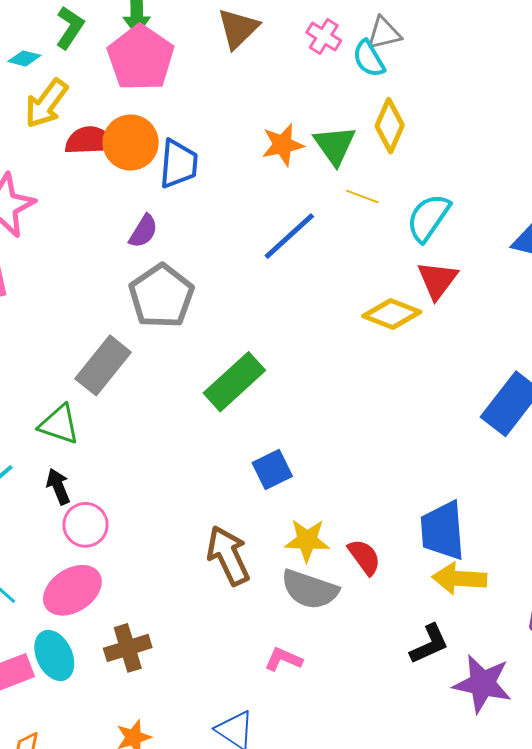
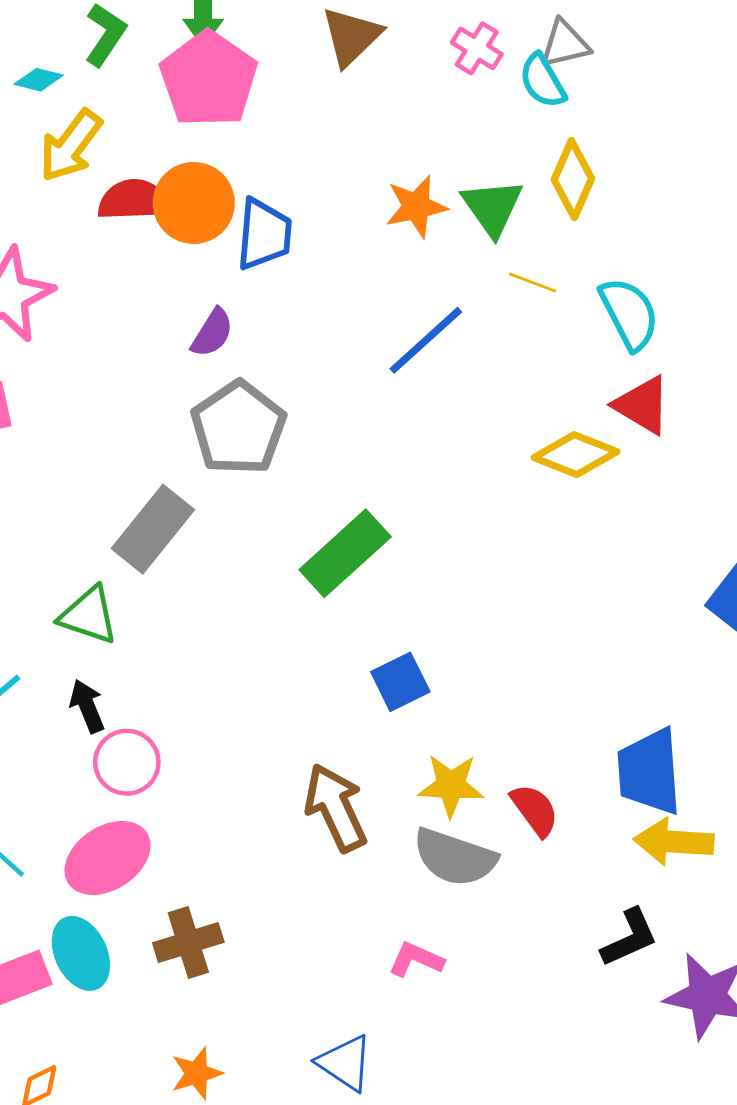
cyan semicircle: (428, 218) -> (629, 314), turned 118
red triangle: (437, 280) -> (642, 405), turned -36

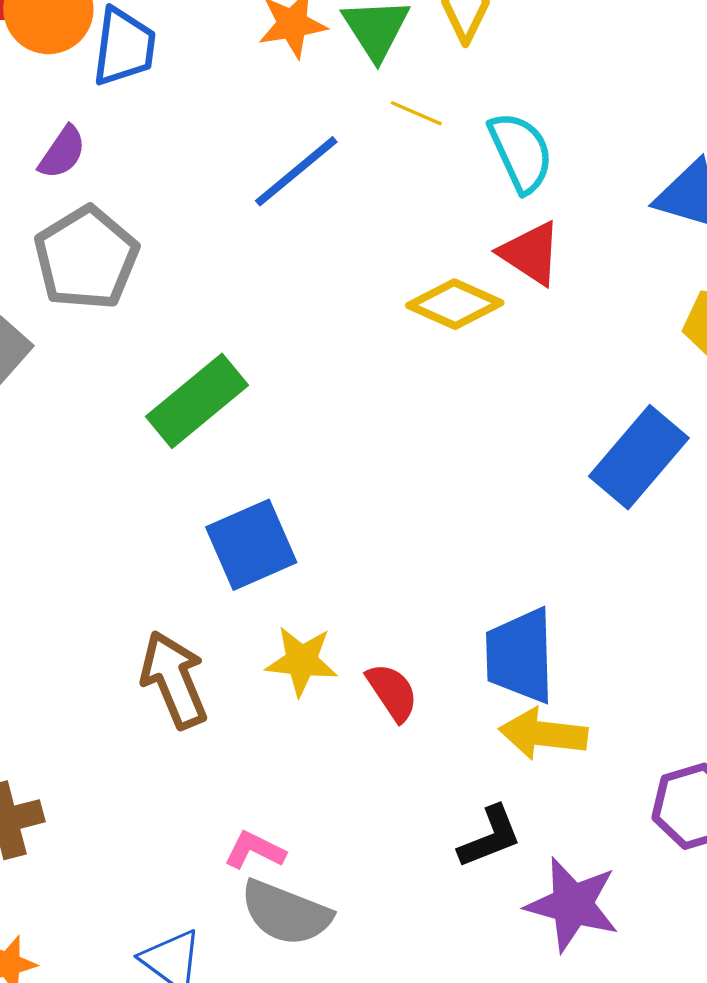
blue square: (400, 682) -> (251, 545), size x1.4
gray semicircle: (455, 857) -> (286, 913), moved

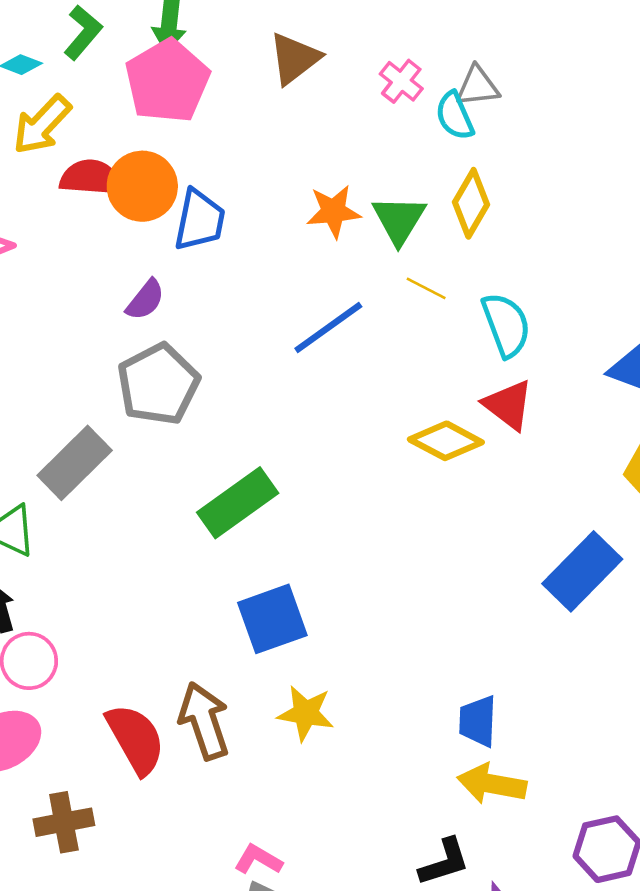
blue trapezoid: (520, 656) -> (478, 721), size x0.7
red semicircle: (392, 692) -> (136, 739), moved, size x1.5

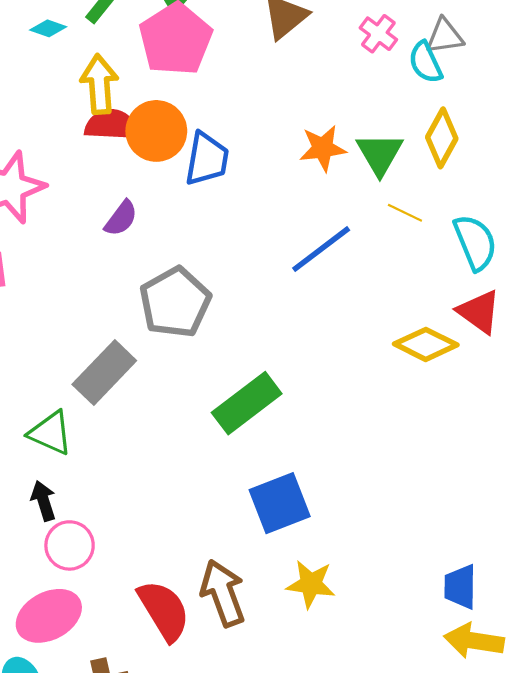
yellow arrow: (42, 125) -> (99, 84), moved, turned 134
purple semicircle: (145, 300) -> (121, 218), moved

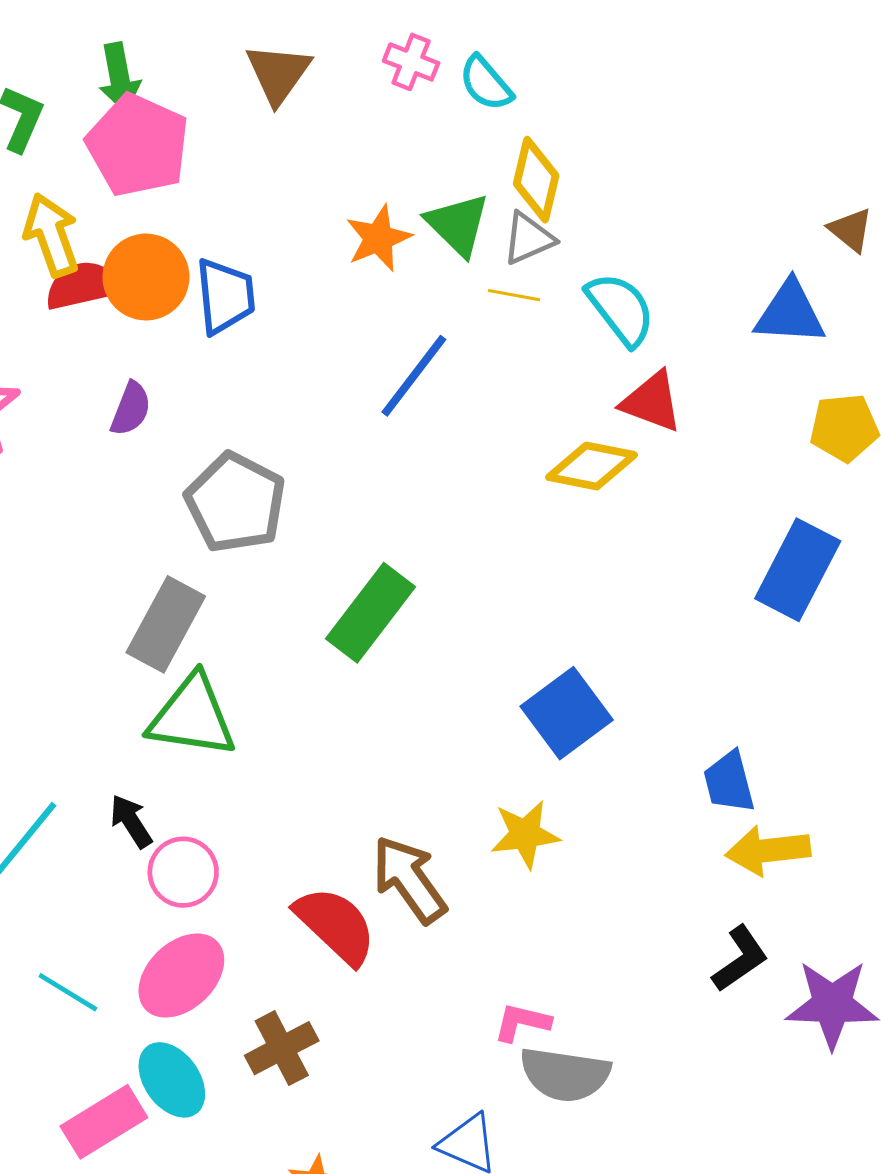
gray triangle: (445, 36) -> (528, 239), moved
green triangle: (51, 433) -> (192, 716), moved, size x1.4
blue square: (280, 503) -> (567, 713), moved

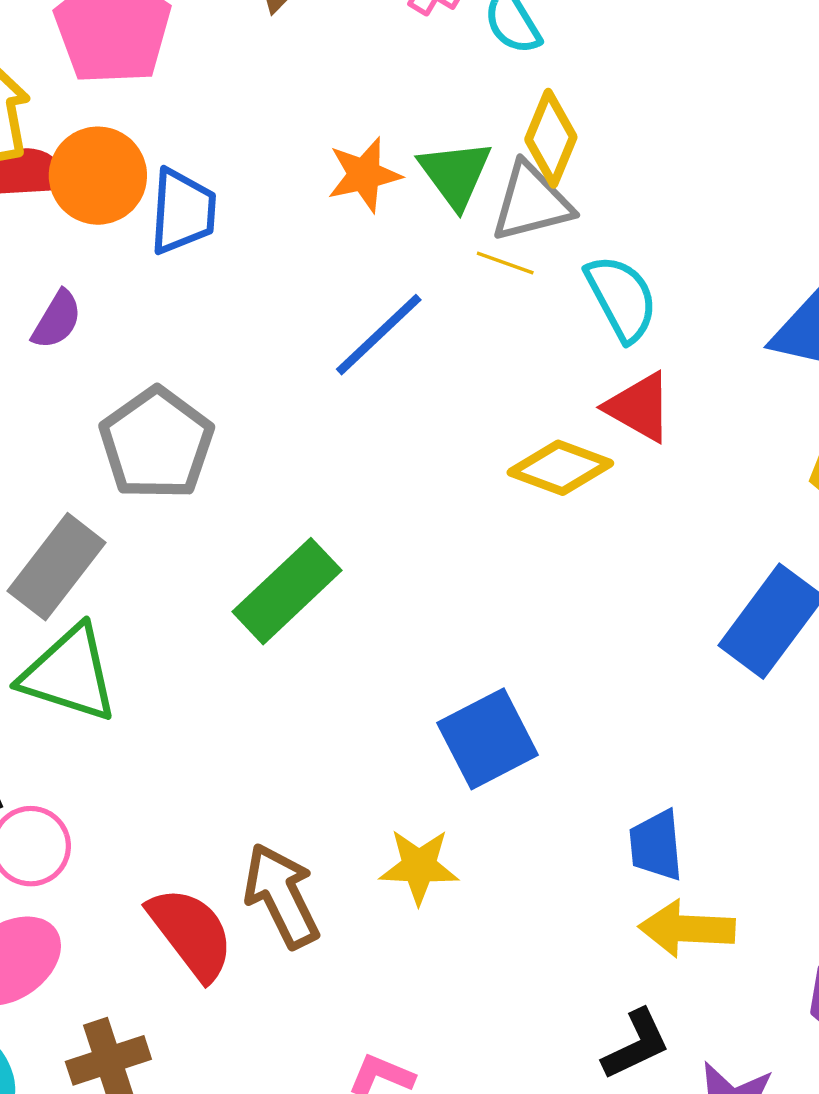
gray triangle: (528, 239) -> (531, 202), size x1.4

